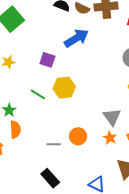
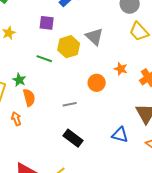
gray triangle: (112, 117) -> (94, 37), moved
orange circle: (78, 136) -> (97, 83), moved
orange star: (110, 138) -> (121, 69), moved

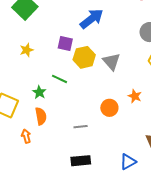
yellow hexagon: (69, 47) -> (84, 57), moved
green star: (19, 80) -> (39, 92), moved
blue triangle: (120, 135) -> (128, 162), turned -48
black rectangle: (73, 138) -> (81, 161), turned -48

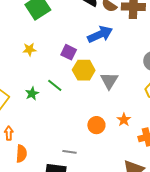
orange semicircle: (41, 116) -> (21, 154), moved
gray line: (81, 127) -> (69, 152), moved

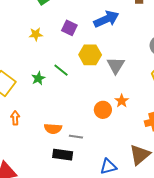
purple square: (69, 52) -> (69, 28), moved
orange star: (124, 120) -> (122, 101), moved
orange semicircle: (21, 154) -> (53, 129), moved, turned 90

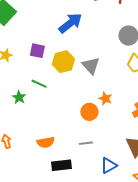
purple square: (69, 28) -> (37, 51), moved
gray line: (76, 137) -> (86, 143), moved

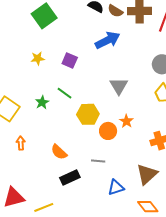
yellow hexagon: (63, 62) -> (88, 114), moved
orange semicircle: (46, 142) -> (59, 152), turned 42
black rectangle: (62, 165) -> (70, 178), turned -30

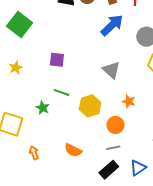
blue arrow: (108, 40) -> (112, 25), moved
yellow star: (38, 58) -> (16, 68), moved
orange circle: (108, 131) -> (116, 125), moved
black rectangle: (70, 178) -> (109, 170), moved

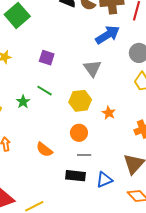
gray triangle: (111, 70) -> (92, 68), moved
yellow hexagon: (90, 106) -> (80, 101), moved
orange circle: (116, 125) -> (79, 133), moved
black rectangle: (109, 170) -> (75, 176), turned 36

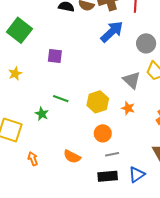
purple square: (47, 58) -> (55, 56), moved
gray triangle: (92, 68) -> (132, 80), moved

